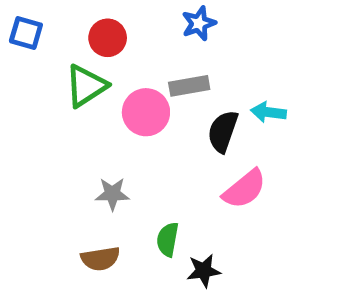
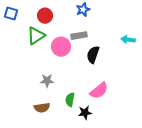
cyan arrow: (268, 112) -> (128, 40), moved
pink semicircle: (244, 189) -> (99, 91), moved

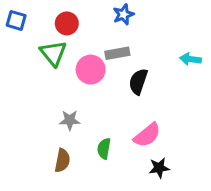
green triangle: (36, 36) -> (53, 53), turned -36
brown semicircle: (42, 108) -> (62, 160), turned -70
black star: (85, 113) -> (159, 168), moved

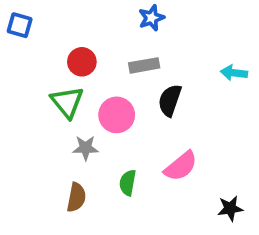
red circle: (67, 23) -> (82, 62), moved
green triangle: (53, 53) -> (67, 102), moved
pink circle: (91, 70) -> (117, 115), moved
black star: (159, 168) -> (230, 208), moved

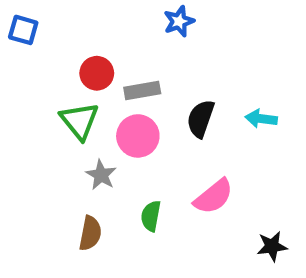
gray rectangle: (144, 65) -> (142, 91), moved
cyan arrow: (234, 73) -> (261, 119), moved
gray star: (86, 148) -> (101, 175), turned 30

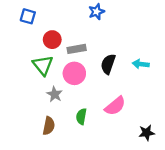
blue square: (23, 30) -> (28, 16), moved

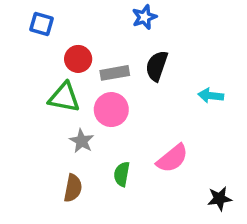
black semicircle: (108, 64) -> (157, 66), moved
green triangle: (43, 65) -> (64, 97), turned -40

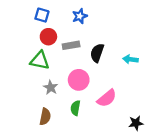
blue star: (144, 17) -> (80, 16), moved
blue square: (41, 24) -> (42, 15), moved
black semicircle: (157, 66) -> (97, 53), moved
pink circle: (111, 110) -> (79, 80), moved

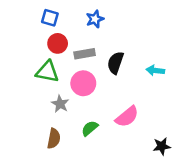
pink circle: (79, 80) -> (83, 83), moved
green semicircle: (75, 108) -> (90, 128), turned 40

